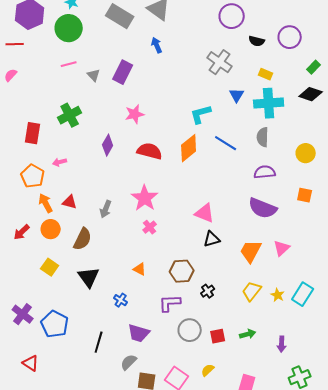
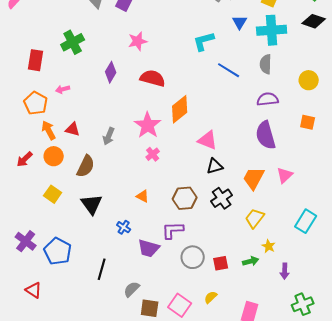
orange diamond: (189, 148) -> (180, 109), moved
purple semicircle: (263, 208) -> (266, 135), turned 52
black cross: (208, 291) -> (222, 198), moved, size x1.5
yellow star: (278, 295) -> (269, 246), moved
purple trapezoid: (139, 333) -> (149, 248), moved

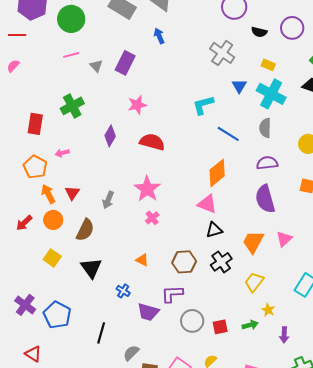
cyan cross: (272, 30) -> (271, 94), turned 32
orange diamond: (180, 109) -> (217, 173), moved
red triangle: (73, 129) -> (72, 193), turned 49

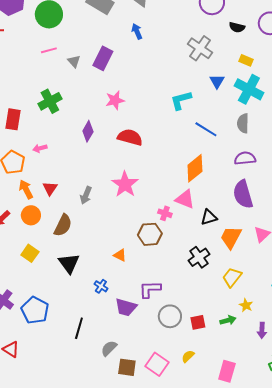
pink cross: (152, 218) -> (165, 213), moved, turned -32
black triangle: (214, 230) -> (209, 217), moved
brown hexagon: (184, 262) -> (150, 234), moved

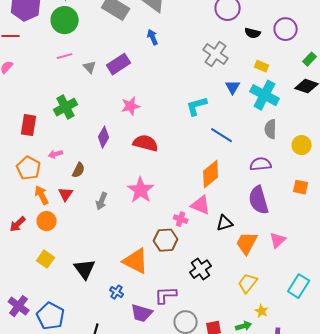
purple rectangle: (103, 58) -> (119, 64), turned 30
gray semicircle: (243, 123) -> (271, 129), moved
brown semicircle: (63, 225) -> (79, 170), moved, size x0.7
orange triangle: (120, 255) -> (136, 261), size x2.0
black cross: (199, 257) -> (201, 269), moved

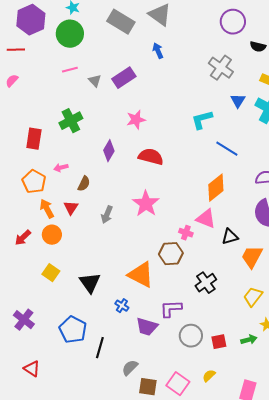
blue pentagon: (51, 316) -> (73, 330), moved

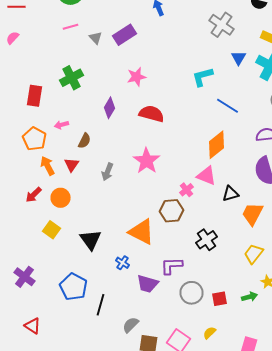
pink cross: (186, 233) -> (186, 190), turned 32
orange circle: (52, 235) -> (60, 198), moved
red arrow: (23, 238) -> (34, 195), moved

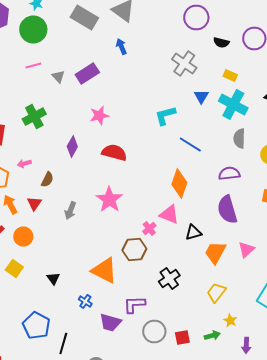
orange diamond: (216, 145) -> (179, 184), turned -32
black triangle: (90, 240) -> (53, 278), size x0.6

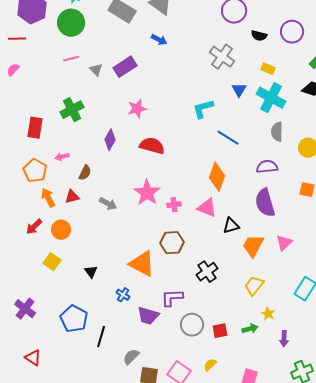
blue arrow: (121, 46) -> (159, 40), turned 140
red triangle: (34, 204) -> (72, 197), turned 42
gray arrow: (70, 210) -> (108, 204), turned -84
pink cross: (149, 228) -> (174, 205), moved, turned 32

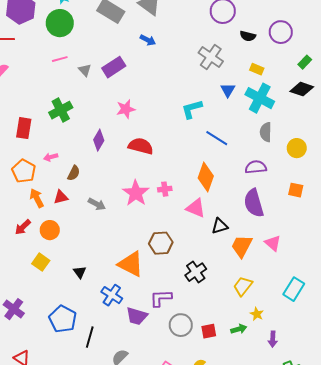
pink cross: (174, 205) -> (165, 189), moved
pink triangle: (284, 243) -> (273, 243), turned -36
blue cross: (123, 295) -> (112, 295), size x1.5

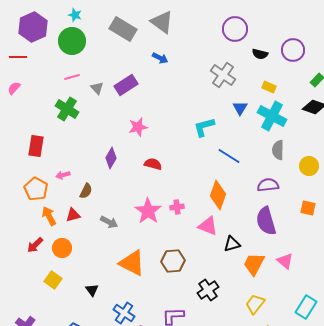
green cross: (61, 110) -> (67, 109), moved, turned -30
red semicircle: (141, 146) -> (153, 164), size x0.7
orange triangle: (131, 264) -> (132, 263), moved

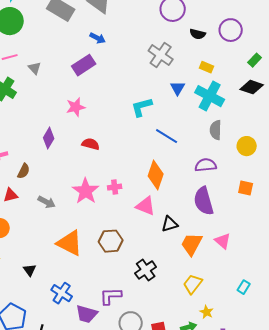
purple rectangle: (126, 85) -> (84, 65), moved
cyan rectangle: (306, 307) -> (244, 287), size x0.6

